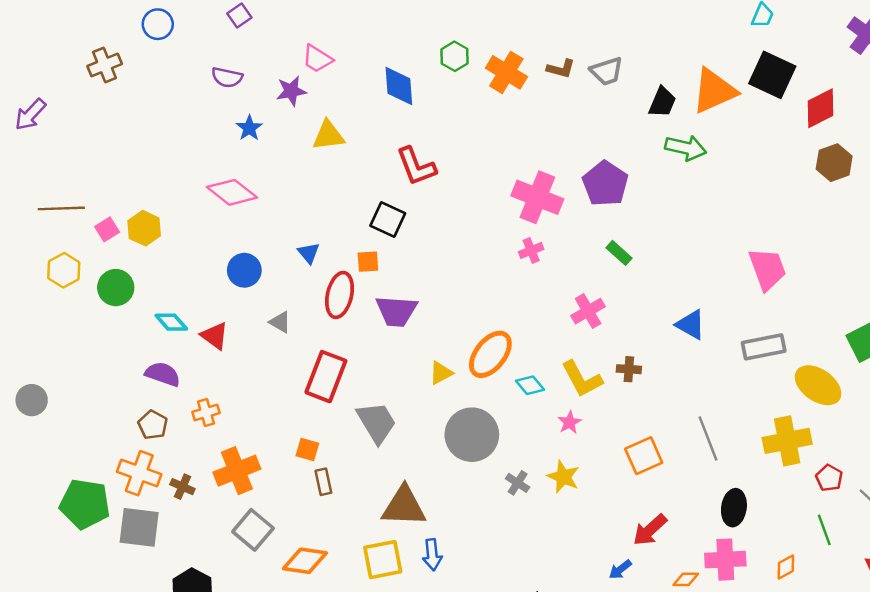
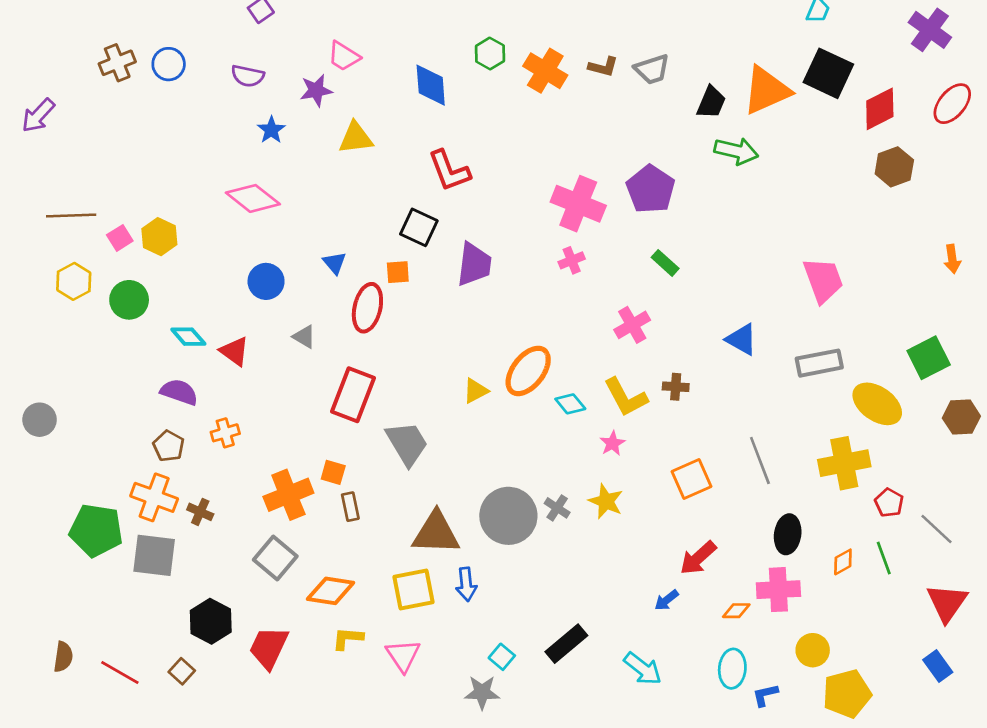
blue circle: (158, 24) -> (169, 64), moved
purple trapezoid: (396, 311) -> (474, 264), moved, turned -87
gray circle: (472, 435) -> (508, 516), moved
orange cross: (237, 471) -> (288, 495), moved
orange diamond: (786, 567) -> (843, 562), moved

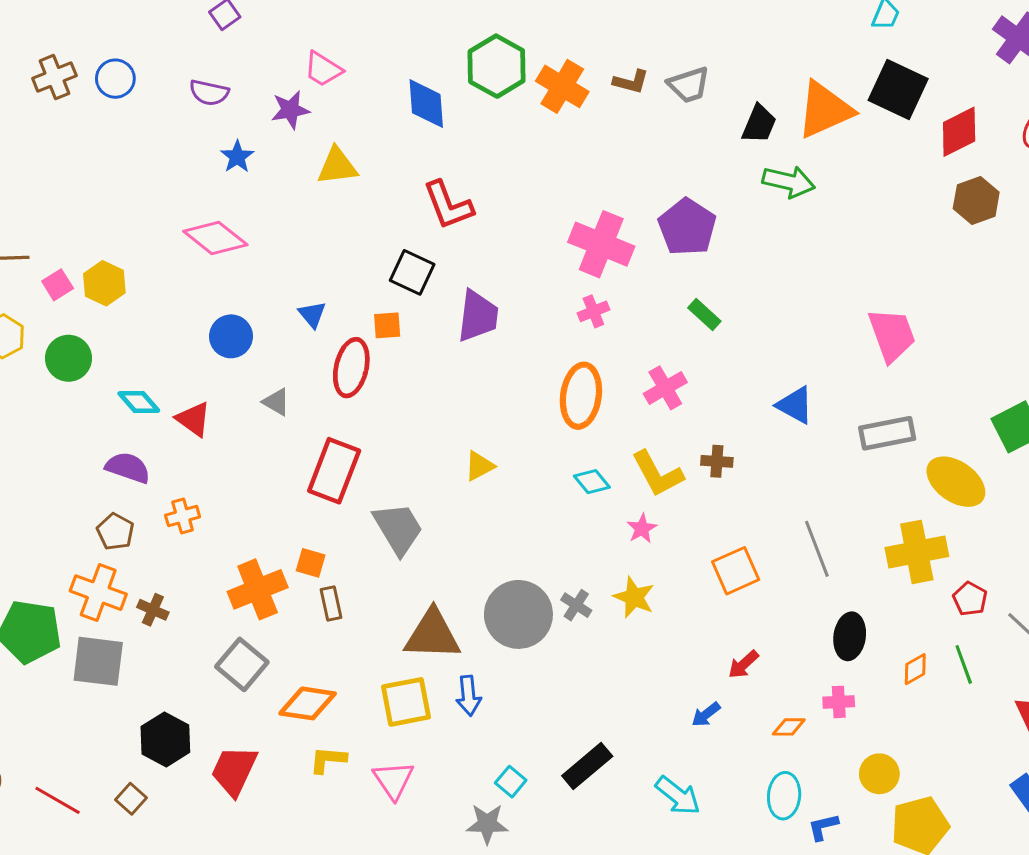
green hexagon: (490, 54) -> (497, 66), size x1.6
orange ellipse: (528, 371) -> (581, 396), moved, turned -30
red arrow: (698, 558) -> (743, 664), size x0.7
pink cross: (778, 590) -> (839, 702), size x0.6

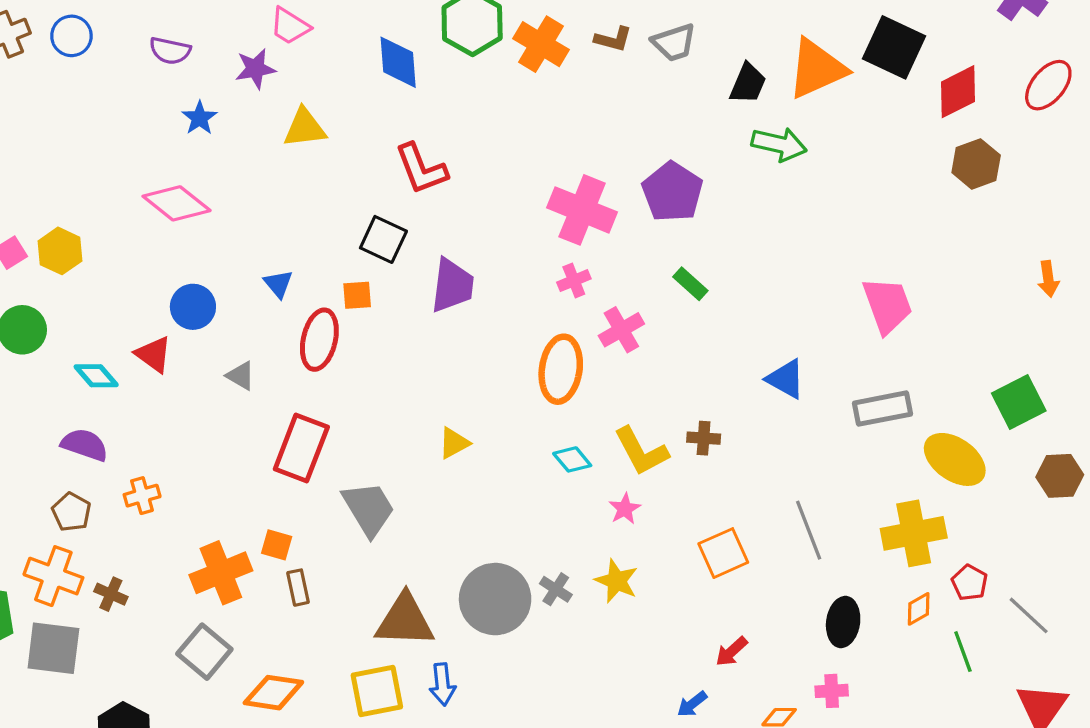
pink cross: (665, 388) -> (621, 330), moved
red triangle: (193, 419) -> (154, 354), moved
orange diamond: (915, 669) -> (919, 609), moved

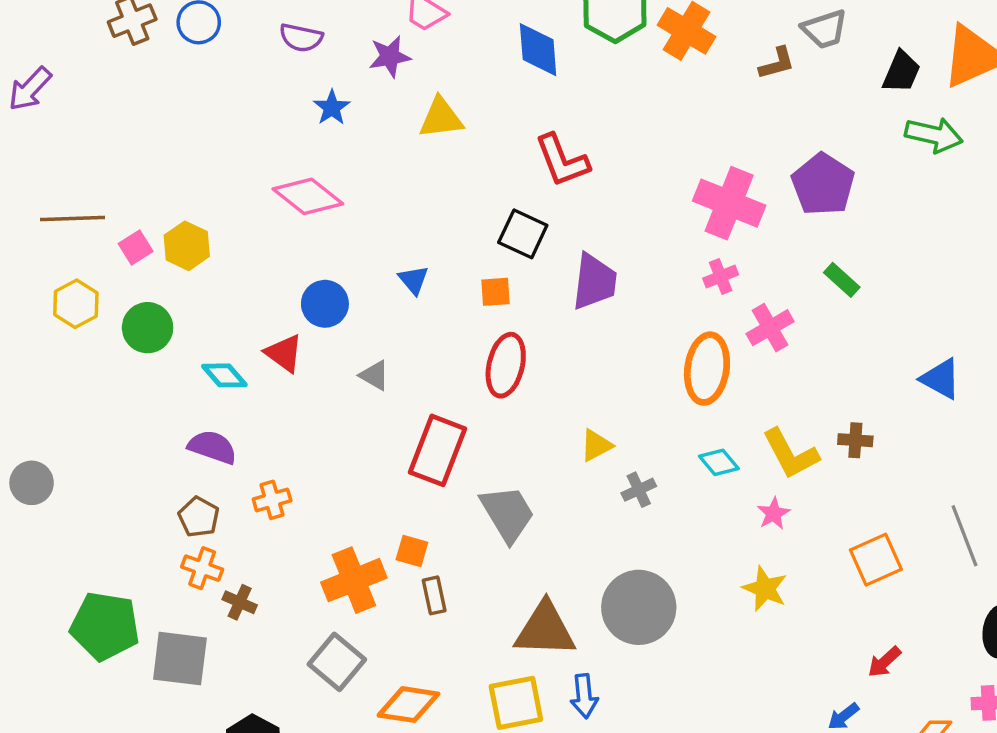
brown L-shape: (613, 39) -> (777, 63), moved, turned -30
red ellipse: (319, 340) -> (506, 365), moved
orange cross: (53, 576) -> (202, 568), moved, size x0.7
gray cross: (556, 589) -> (639, 490), moved, turned 32

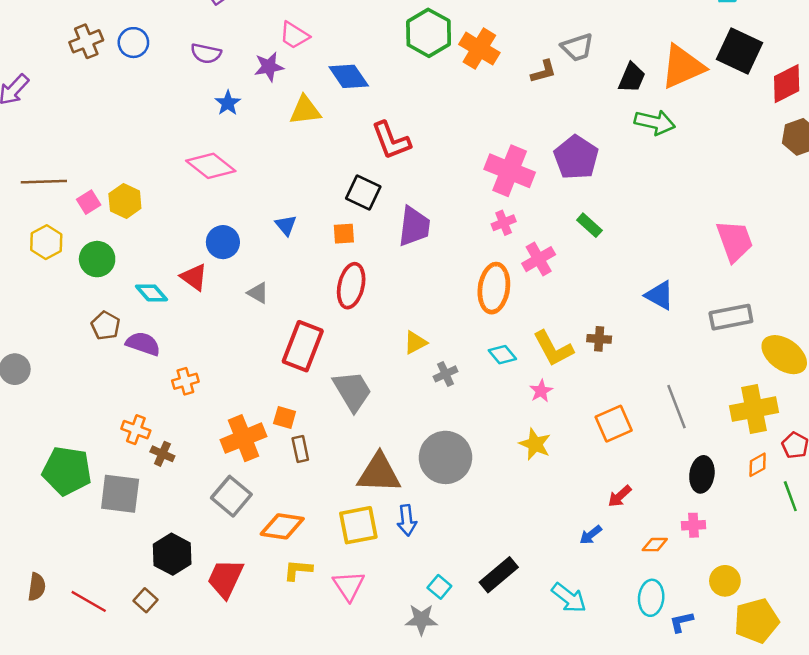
blue diamond: (538, 50) -> (349, 76), moved, turned -30
brown pentagon: (199, 517) -> (106, 326), moved

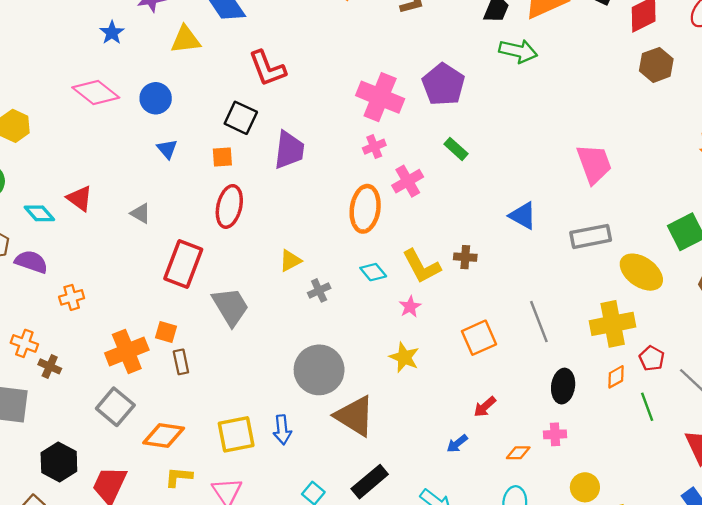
blue circle: (223, 242) -> (156, 98), moved
brown triangle: (379, 473) -> (355, 416), moved, turned 30

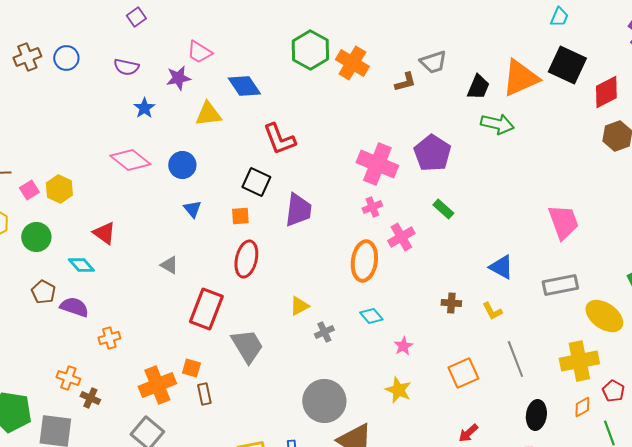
red triangle: (80, 198) -> (104, 233), moved
yellow L-shape: (421, 266) -> (492, 311), moved, size x0.6

